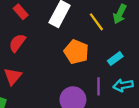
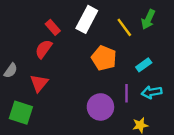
red rectangle: (21, 12) -> (53, 27), moved

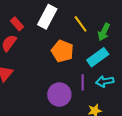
green arrow: (148, 19) -> (104, 32), moved
cyan rectangle: (144, 65) -> (98, 57), size x1.5

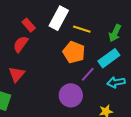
yellow line: (81, 24) -> (82, 29), moved, turned -36
purple line: (83, 82) -> (88, 74), moved, turned 42

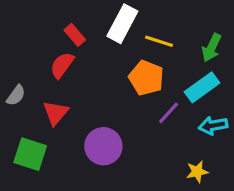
purple circle: (71, 95) -> (103, 146), moved

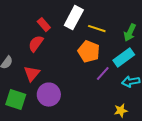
purple circle: (103, 146) -> (49, 95), moved

